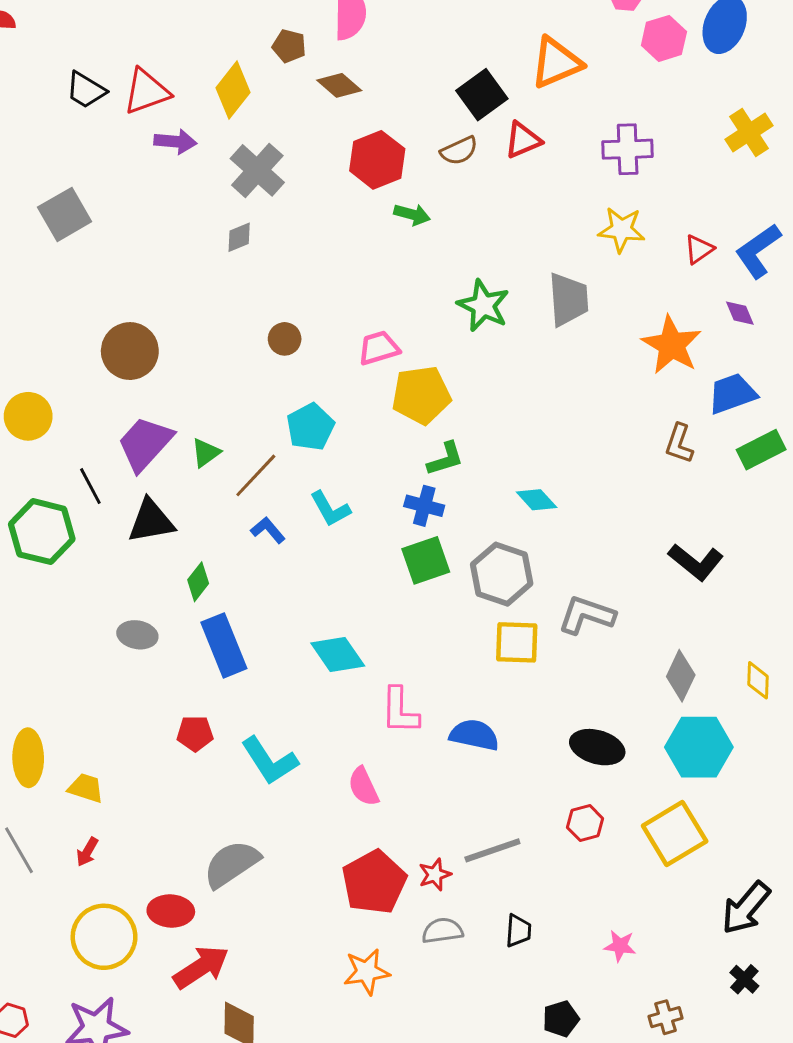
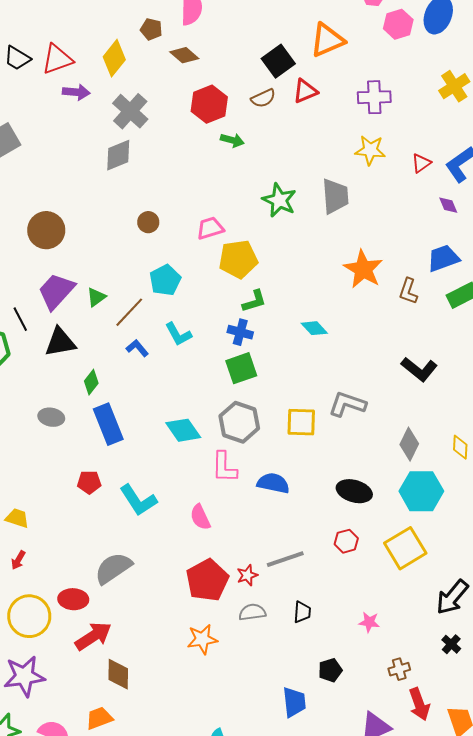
gray diamond: (239, 237) -> (118, 155), size x1.6
orange star: (672, 345) -> (363, 269), moved
gray hexagon: (502, 574) -> (239, 422), moved

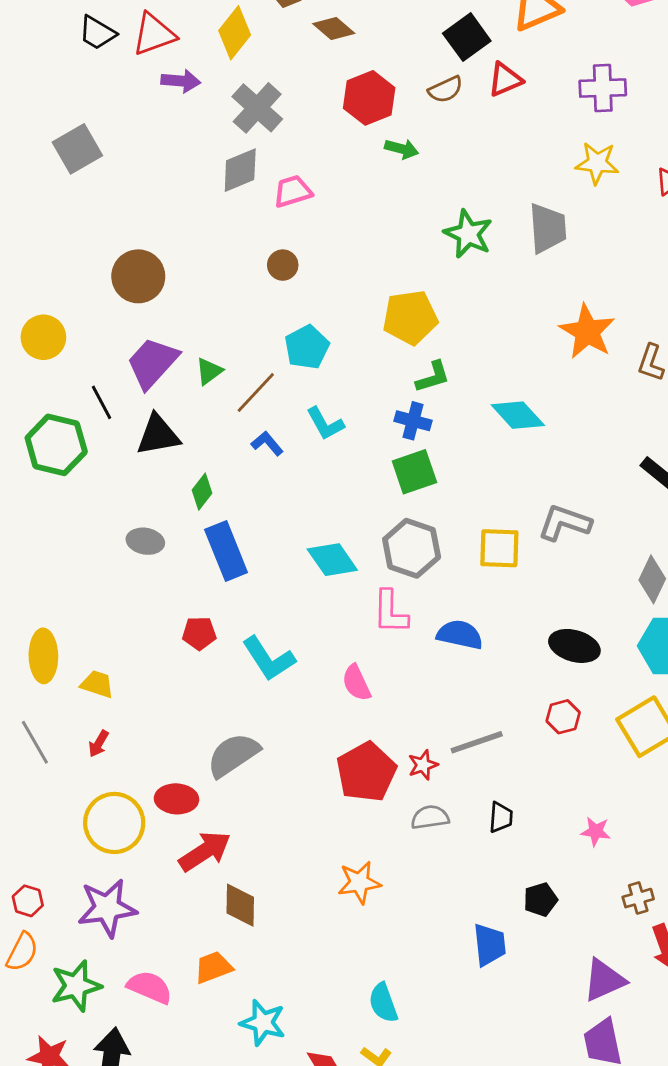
pink trapezoid: (210, 228) -> (293, 191), moved
cyan diamond: (314, 328) -> (518, 415), size x1.4
orange star: (202, 639) -> (359, 882), moved

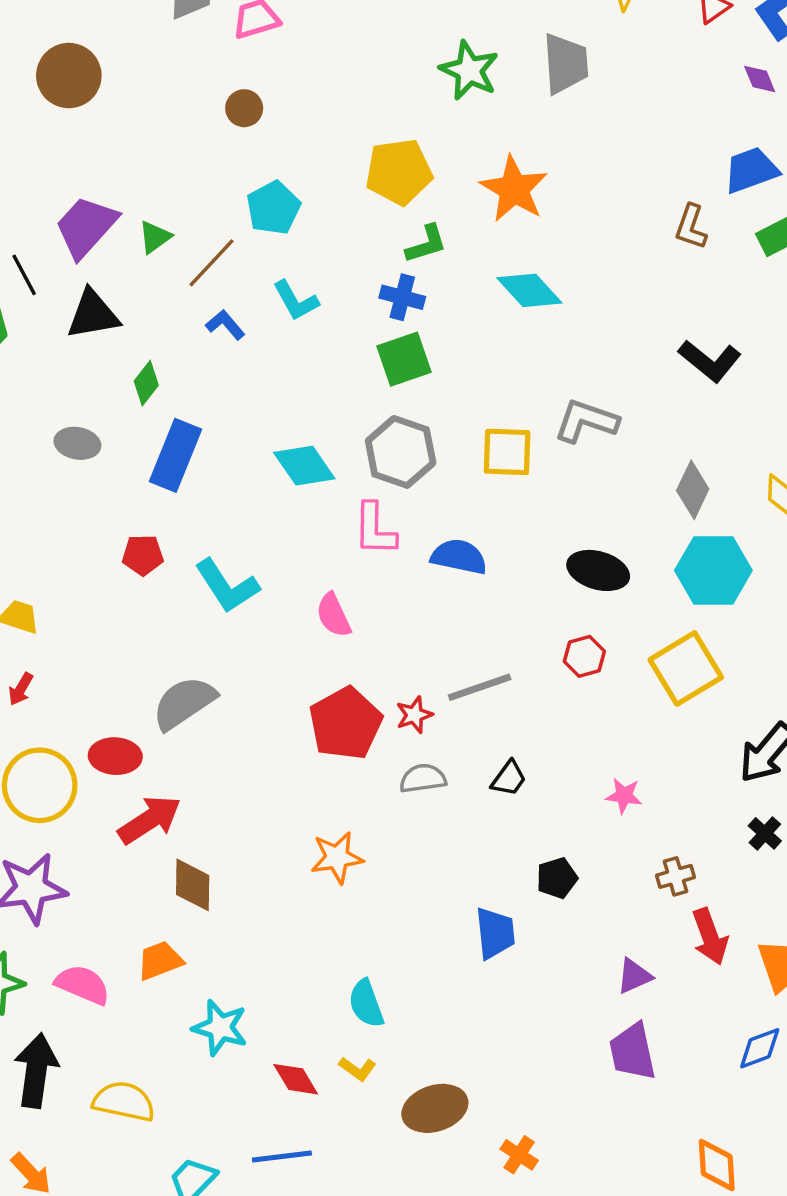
brown circle: (138, 276) -> (69, 76), moved
orange star: (587, 332) -> (514, 189), moved
blue rectangle: (226, 551) -> (175, 455), turned 44
black trapezoid: (501, 817) -> (509, 778), turned 32
purple triangle: (604, 980) -> (634, 976), size x0.7

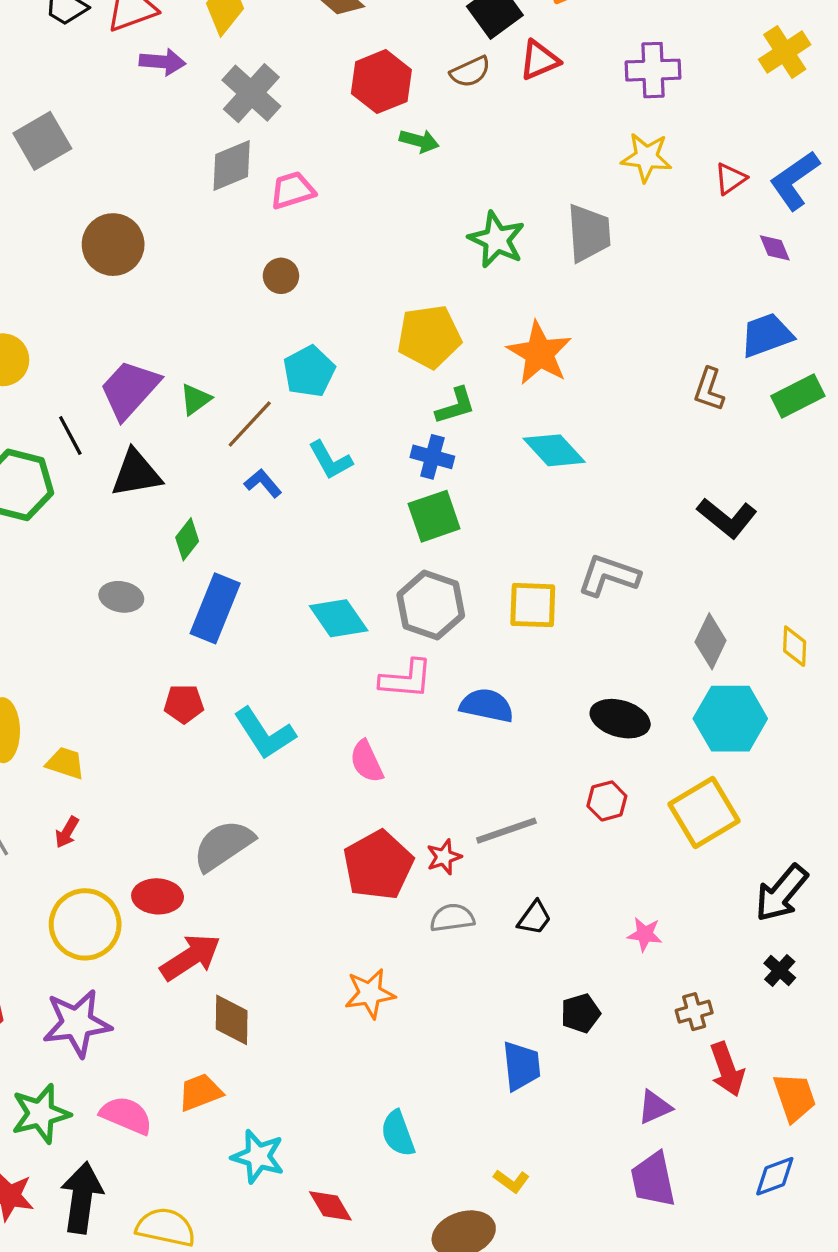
pink L-shape: (375, 529) -> (406, 679), turned -86
yellow L-shape: (358, 1069) -> (511, 1181), moved

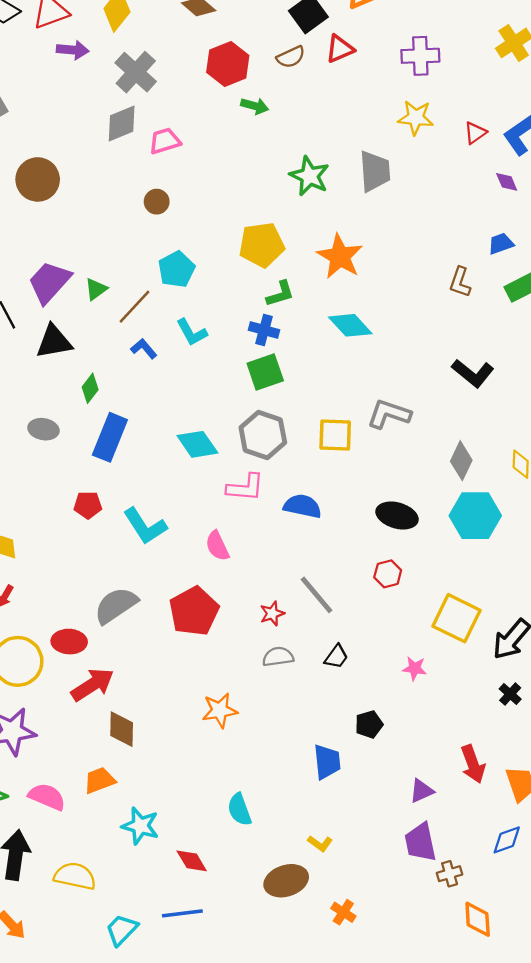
blue trapezoid: (767, 335) -> (501, 244), size x0.7
yellow square: (704, 812) -> (457, 618), moved, turned -33
gray line: (506, 831) -> (317, 595), turned 69
red pentagon: (378, 865) -> (194, 611), moved
brown cross: (694, 1012) -> (450, 874), moved

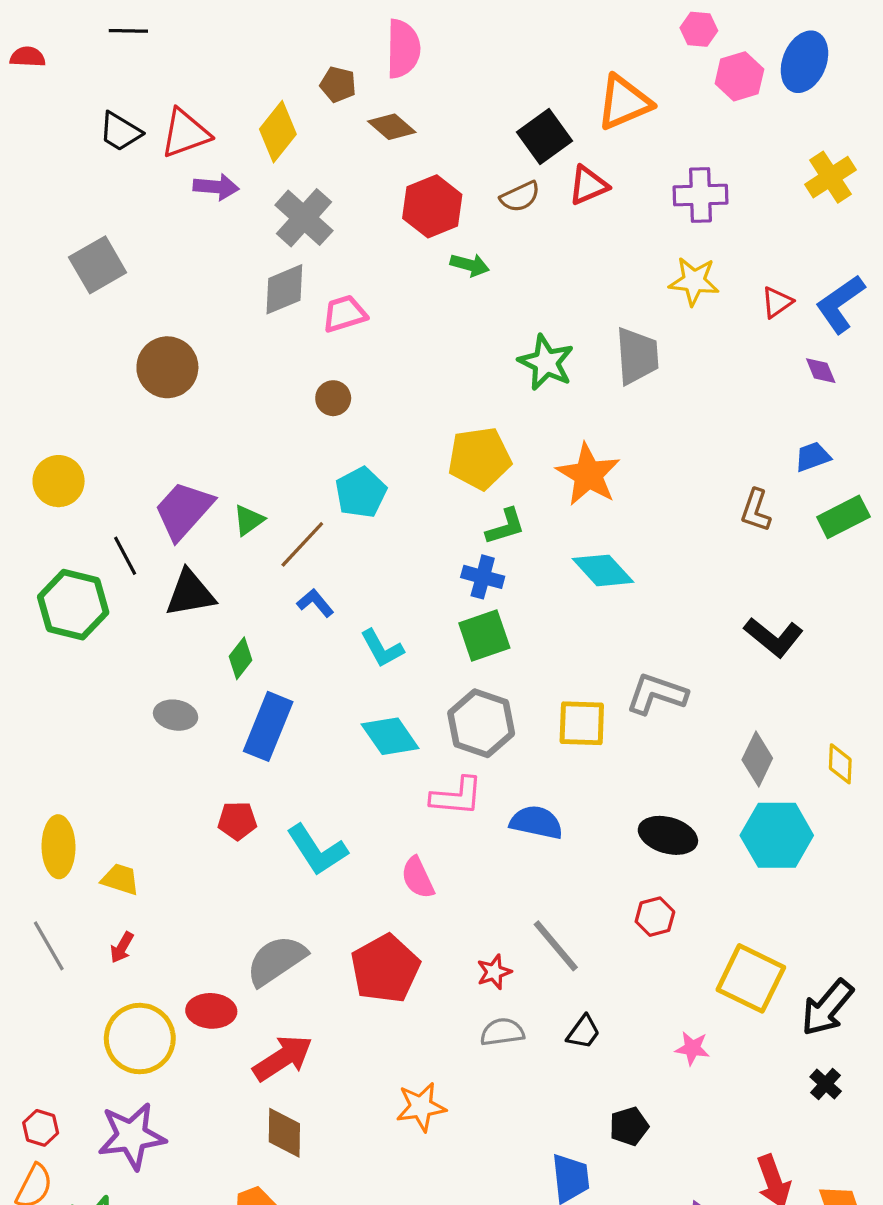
cyan L-shape: (192, 332) -> (382, 648), moved
red arrow: (92, 685) -> (283, 1058), moved

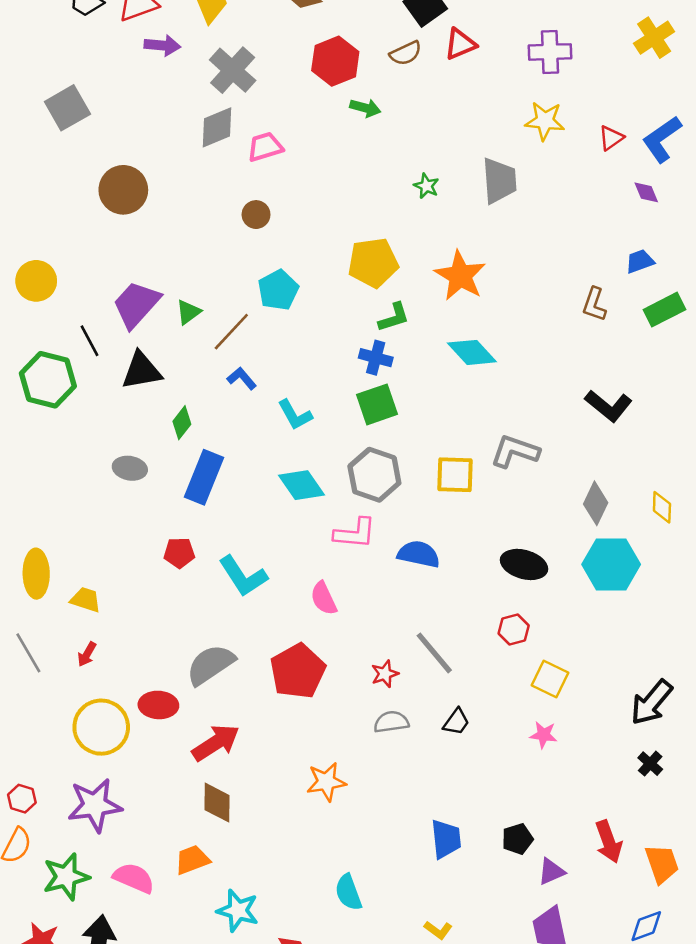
green star: (546, 362) -> (426, 186), size x0.6
yellow square: (751, 978) -> (550, 679), moved, size x0.7
black pentagon: (629, 1126) -> (517, 839), moved

